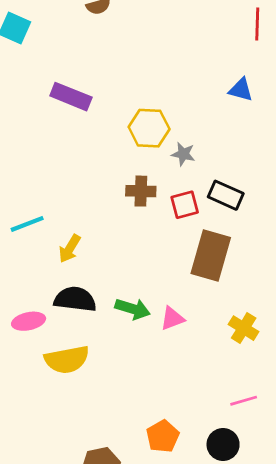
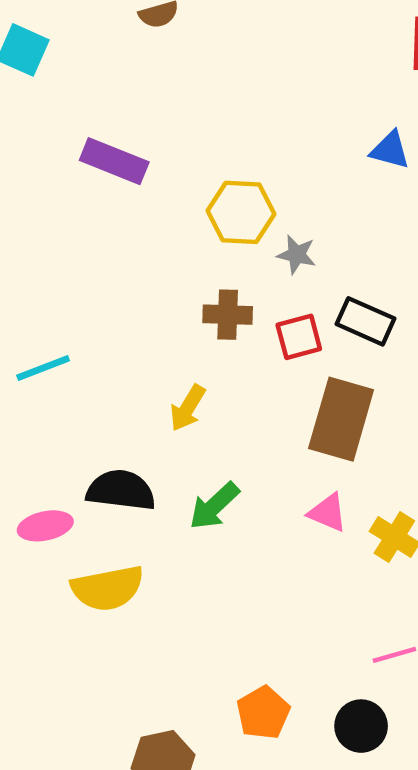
yellow arrow: (70, 249) -> (188, 408), moved
green arrow: (133, 309) -> (214, 506), turned 120
pink triangle: (172, 318) -> (328, 513), moved, turned 44

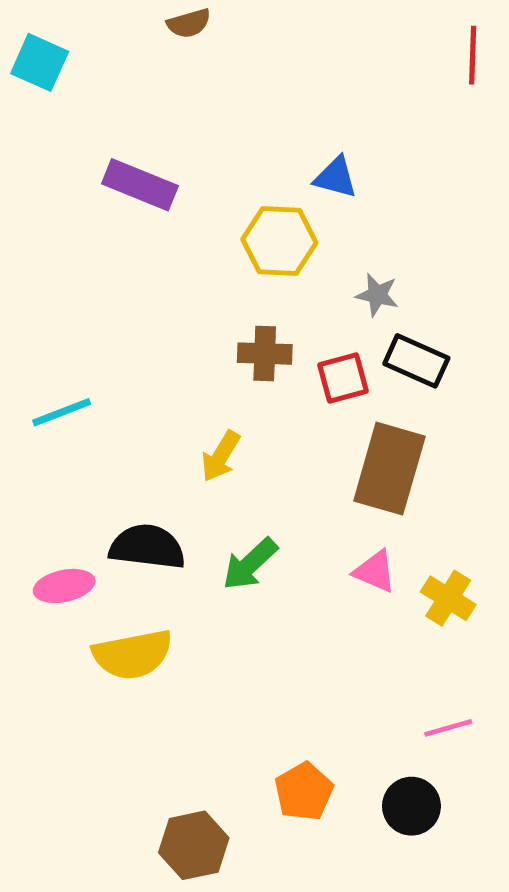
blue triangle: (390, 150) -> (336, 177), moved
gray star: (297, 255) -> (377, 295), moved

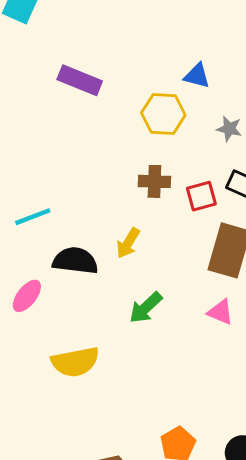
gray star: (377, 295) -> (229, 129), moved
black semicircle: (147, 547) -> (75, 261), moved
pink ellipse: (64, 586) -> (27, 296), moved, turned -40

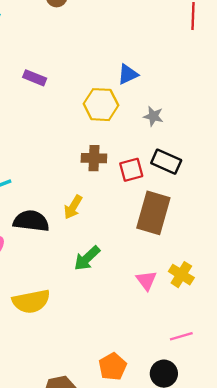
blue triangle: (197, 76) -> (128, 74), turned -40
purple rectangle: (80, 80) -> (35, 78), size x0.7
pink triangle: (220, 312) -> (146, 280), moved, turned 30

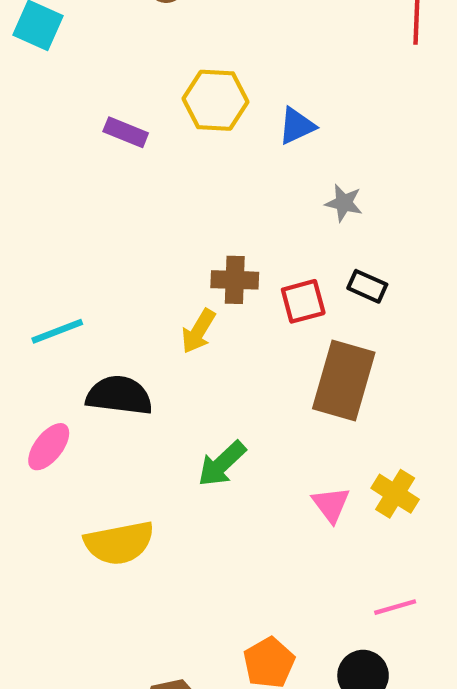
yellow hexagon: (101, 105) -> (215, 100), moved
black rectangle: (166, 162) -> (367, 286), size x0.7
yellow arrow: (73, 207) -> (198, 331), moved

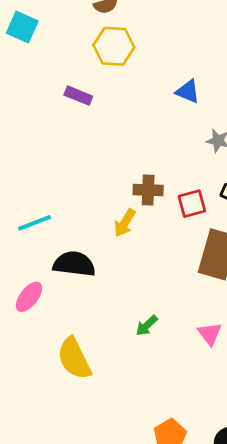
yellow hexagon: (215, 100) -> (114, 46), moved
blue triangle: (297, 126) -> (188, 91), turned 48
green arrow: (222, 464) -> (147, 326), moved, size x0.7
yellow semicircle: (119, 543) -> (74, 358), turned 75

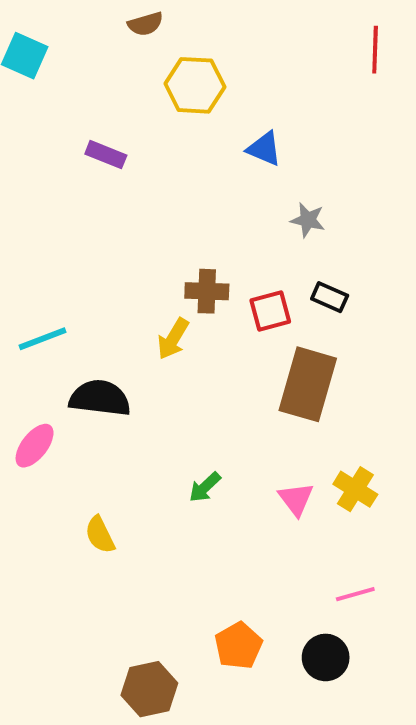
yellow hexagon: (114, 46) -> (195, 85), moved
yellow semicircle: (74, 358) -> (100, 535), size x0.6

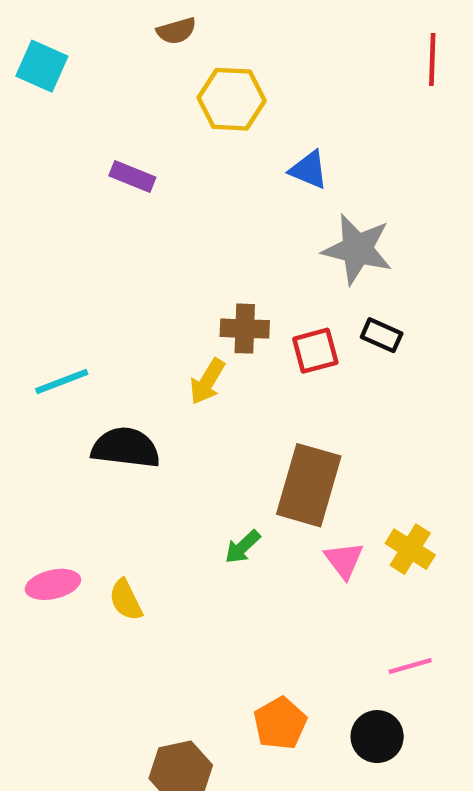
gray star: (308, 220) -> (357, 249), size x1.8
brown rectangle: (308, 384) -> (309, 485), moved
pink ellipse: (35, 446) -> (53, 584), moved, turned 39

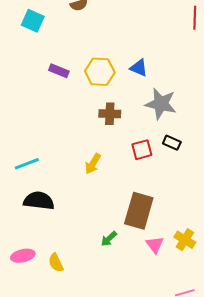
cyan square: (42, 66) -> (33, 21), moved
yellow hexagon: (232, 99) -> (100, 72), moved
brown cross: (245, 329) -> (110, 114), moved
black semicircle: (126, 448) -> (39, 201), moved

